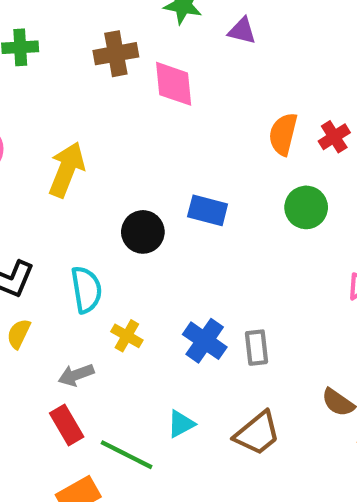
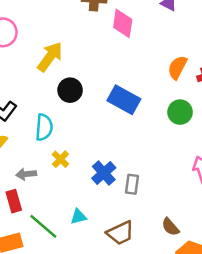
blue rectangle: (208, 210) -> (124, 100), size x1.4
black circle: (143, 232) -> (70, 90), moved

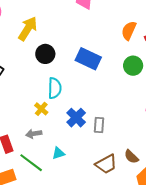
cyan semicircle: (44, 127) -> (55, 88), moved
gray arrow: (26, 174) -> (34, 134), moved
brown trapezoid: (120, 233) -> (106, 164), moved

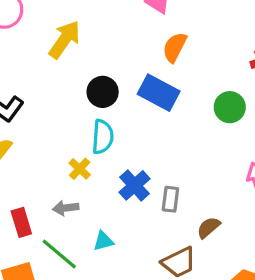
orange semicircle: (129, 31) -> (175, 47), moved
black circle: (45, 54) -> (103, 92), moved
brown semicircle: (131, 157) -> (209, 228), moved, turned 91

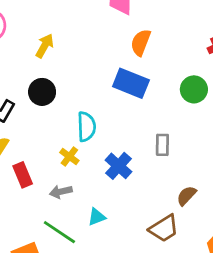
yellow arrow: (65, 40) -> (45, 46), size x0.7
black circle: (103, 92) -> (42, 92), moved
gray rectangle: (170, 199) -> (162, 145), moved
red rectangle: (21, 222) -> (23, 175), moved

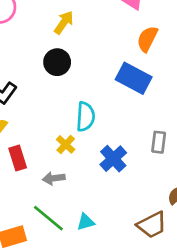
yellow arrow: (45, 46) -> (64, 22), moved
black circle: (42, 92) -> (57, 62), moved
cyan triangle: (97, 217) -> (86, 222), moved

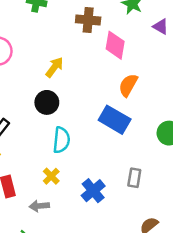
cyan semicircle: (85, 117) -> (61, 140), moved

